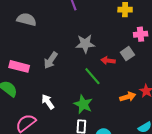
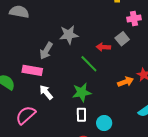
gray star: (85, 44) -> (69, 35), moved
pink rectangle: (19, 66) -> (32, 70), moved
green star: (83, 104) -> (82, 92), turned -30

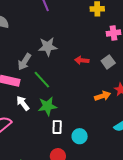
gray square: (122, 39) -> (108, 62), moved
green line: (89, 64) -> (42, 80), moved
green star: (82, 92) -> (47, 106), moved

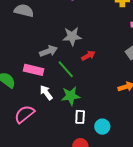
red arrow: (82, 60) -> (88, 56), moved, turned 144
gray arrow: (24, 62) -> (49, 51), turned -144

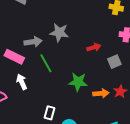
red arrow: (88, 56) -> (94, 47), moved
green star: (71, 96) -> (78, 82), moved

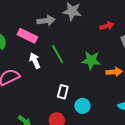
green line: (46, 63) -> (58, 54), moved

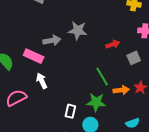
green line: (58, 54) -> (102, 77), moved
green star: (91, 60) -> (96, 102), moved

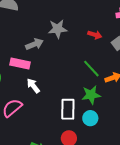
red arrow: (113, 44) -> (95, 35), turned 48
white rectangle: (70, 111) -> (68, 109), size x1.5

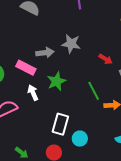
green star: (91, 95) -> (57, 81), moved, turned -30

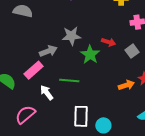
pink rectangle: (26, 68) -> (34, 70), turned -54
green star: (57, 81) -> (90, 55), moved
green line: (94, 91) -> (69, 81), moved, turned -42

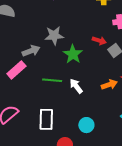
red arrow: (109, 42) -> (99, 41), moved
white arrow: (47, 93) -> (76, 86), moved
white rectangle: (81, 116) -> (46, 119), moved

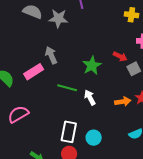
gray star: (54, 36) -> (58, 18), moved
gray arrow: (31, 51) -> (51, 55), turned -102
white rectangle: (46, 119) -> (69, 132), moved

